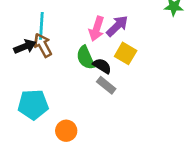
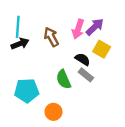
cyan line: (41, 26) -> (18, 27), moved
brown arrow: (43, 45) -> (51, 37), moved
green semicircle: (86, 58) -> (64, 79), moved

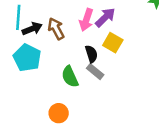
black arrow: (20, 44) -> (32, 29), moved
black semicircle: (83, 59) -> (91, 54), turned 40
cyan pentagon: (27, 91) -> (27, 58), moved, turned 30

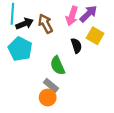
gray rectangle: (95, 72) -> (51, 85), moved

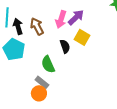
black arrow: (25, 24) -> (18, 26), turned -84

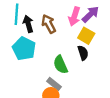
yellow square: (82, 37) -> (86, 36), moved
black semicircle: (65, 46) -> (83, 53), moved

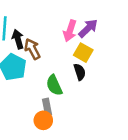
brown arrow: (49, 24) -> (32, 49), moved
gray rectangle: (54, 84) -> (47, 107), turned 40

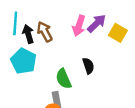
brown arrow: (32, 49) -> (45, 32), moved
yellow square: (83, 53) -> (118, 33), moved

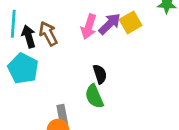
yellow square: (118, 33) -> (131, 22), moved, turned 30
green semicircle: (64, 79) -> (94, 96), moved

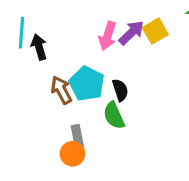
brown arrow: (48, 34) -> (61, 90), moved
cyan pentagon: (23, 69) -> (87, 84), moved

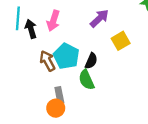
yellow square: (155, 31) -> (121, 41), moved
pink arrow: (108, 36) -> (53, 21), moved
black semicircle: (120, 90) -> (91, 61), turned 42

